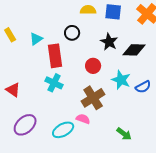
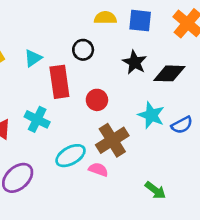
red circle: (93, 66) -> (97, 100), moved
cyan cross: (54, 83) -> (37, 119), moved
cyan ellipse: (63, 130) -> (71, 156), moved

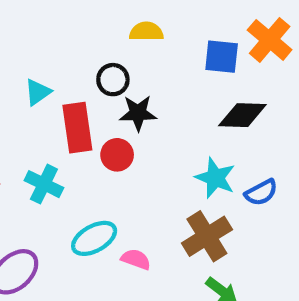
blue square: (140, 21) -> (222, 57), moved
black star: (135, 62) -> (138, 113), moved, turned -30
red circle: (97, 100) -> (117, 155), moved
brown cross: (112, 140) -> (207, 236), moved

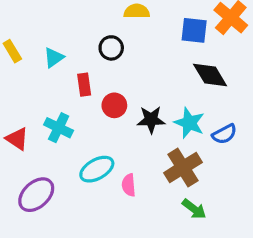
black star: (138, 113) -> (151, 120), moved
black diamond: (242, 115) -> (210, 75), turned 57
red rectangle: (77, 128) -> (84, 85), size x0.6
pink semicircle: (136, 259) -> (129, 185), turned -115

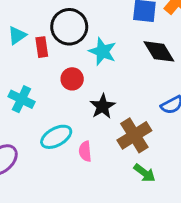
black circle: (111, 48) -> (69, 27), size x1.6
red rectangle: (84, 85) -> (42, 47), moved
black star: (151, 120) -> (103, 106), moved, turned -30
cyan star: (189, 123) -> (103, 51), moved

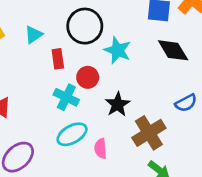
red rectangle: (42, 47) -> (58, 59), moved
cyan cross: (21, 99) -> (66, 97), moved

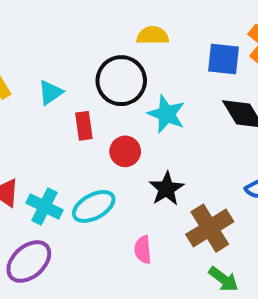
cyan cross: (66, 97) -> (45, 206), moved
cyan ellipse: (72, 134) -> (94, 206), moved

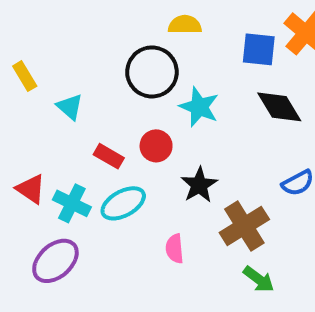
cyan triangle: (50, 92) -> (70, 107), moved, turned -44
red rectangle: (84, 126) -> (109, 156), moved, turned -52

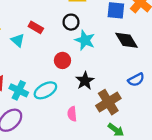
black circle: (152, 72) -> (71, 22), moved, size x0.6
red rectangle: (109, 156) -> (36, 27), moved

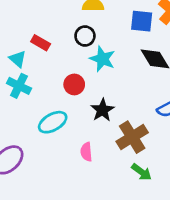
cyan cross: (19, 90) -> (19, 86), moved

